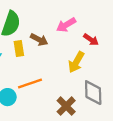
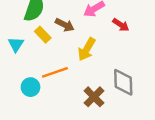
yellow rectangle: (19, 49) -> (43, 35), turned -35
yellow arrow: (76, 62) -> (87, 49), moved

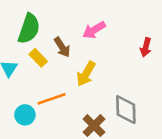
brown arrow: (65, 25) -> (62, 47), turned 30
red arrow: (121, 25) -> (146, 47), moved, turned 70

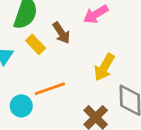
yellow arrow: (86, 74) -> (104, 67), moved

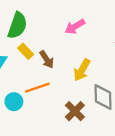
brown arrow: (61, 33) -> (47, 59), moved

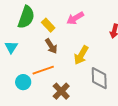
yellow rectangle: (26, 51) -> (48, 25), moved
brown cross: (75, 111) -> (61, 91), moved

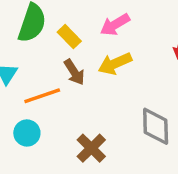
yellow arrow: (81, 55) -> (115, 64), moved, turned 36
orange line: (43, 70) -> (42, 96), moved

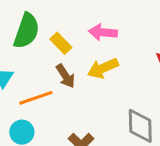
pink arrow: (115, 25) -> (103, 32), turned 36

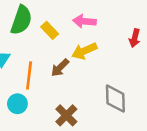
brown arrow: (66, 76) -> (60, 68), moved, turned 78
orange line: (36, 98) -> (29, 75), turned -64

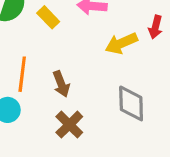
yellow arrow: (84, 51) -> (121, 43), moved
brown arrow: (60, 68) -> (61, 84), moved, turned -66

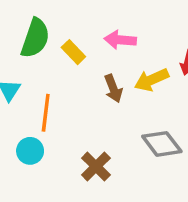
brown arrow: (61, 84) -> (113, 88), moved
gray diamond: (131, 103) -> (162, 144), turned -36

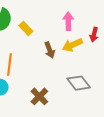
pink arrow: (120, 40) -> (68, 21), moved, turned 84

